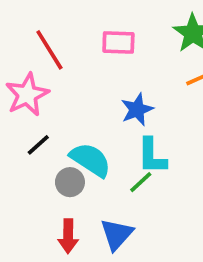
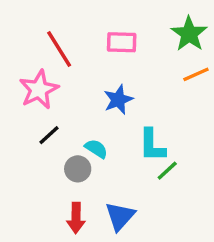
blue star: (137, 109) -> (118, 100), moved
cyan semicircle: (90, 160) -> (96, 149), size x0.6
green line: (141, 182) -> (167, 171), moved

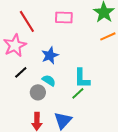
blue star: (118, 100) -> (50, 55), moved
green line: (167, 171) -> (78, 93), moved

